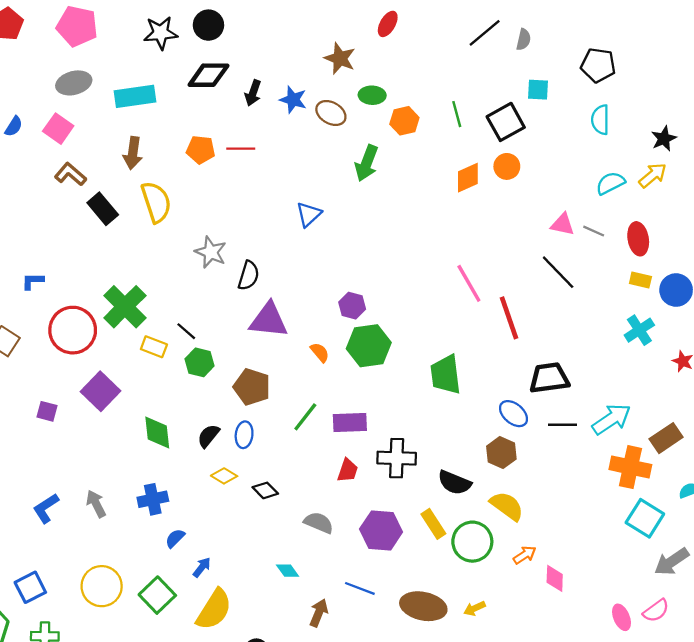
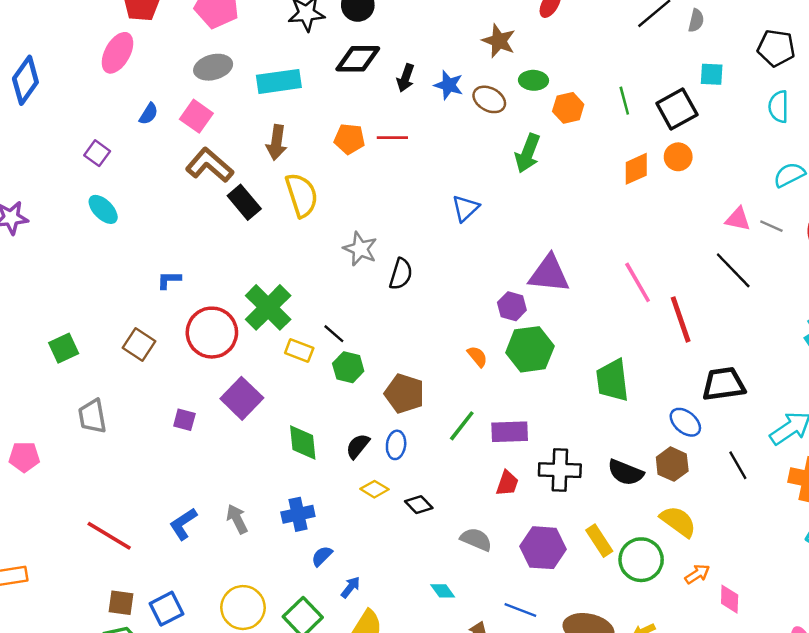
brown L-shape: (70, 174) -> (210, 165), size x1.4
purple triangle: (269, 320) -> (549, 274), moved
black line: (563, 425) -> (738, 465), moved, turned 60
black semicircle: (455, 483) -> (626, 472), moved

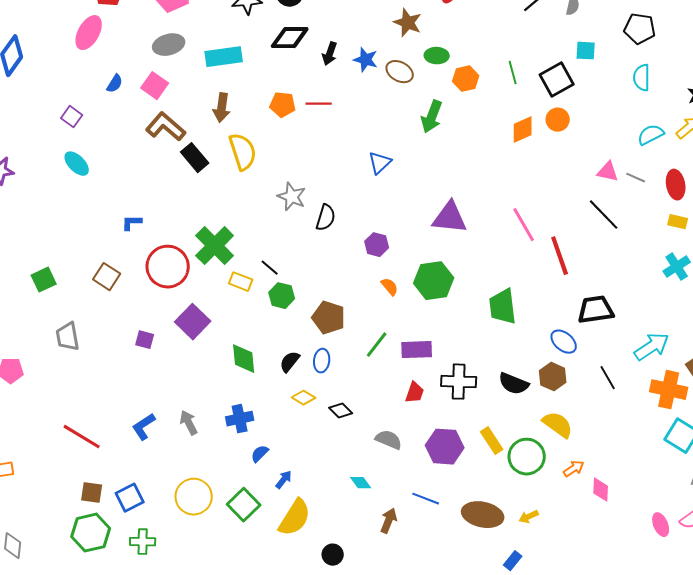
purple hexagon: (512, 306) -> (377, 245), moved

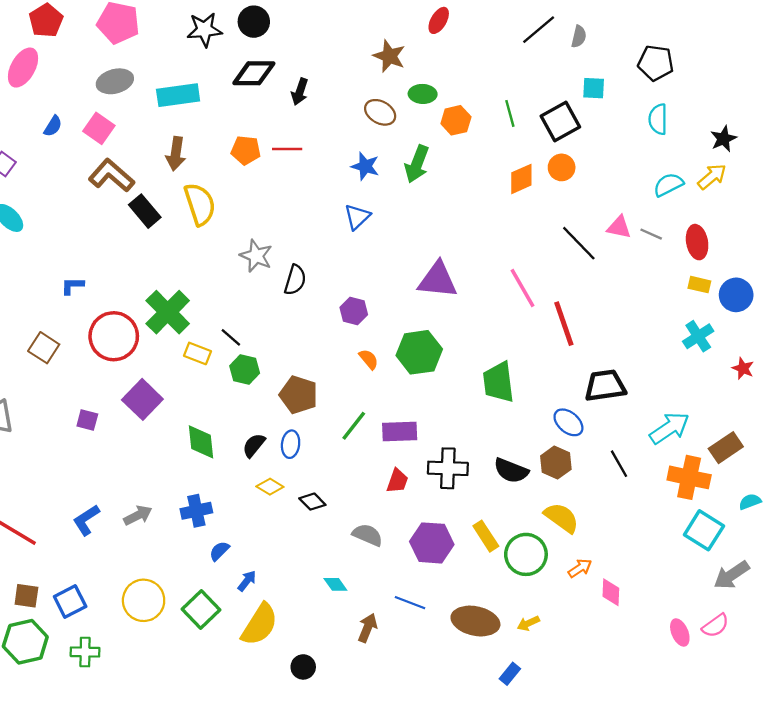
blue star: (366, 60) -> (365, 166), moved
black line: (604, 215) -> (579, 243), moved
gray arrow: (189, 423) -> (138, 515), turned 90

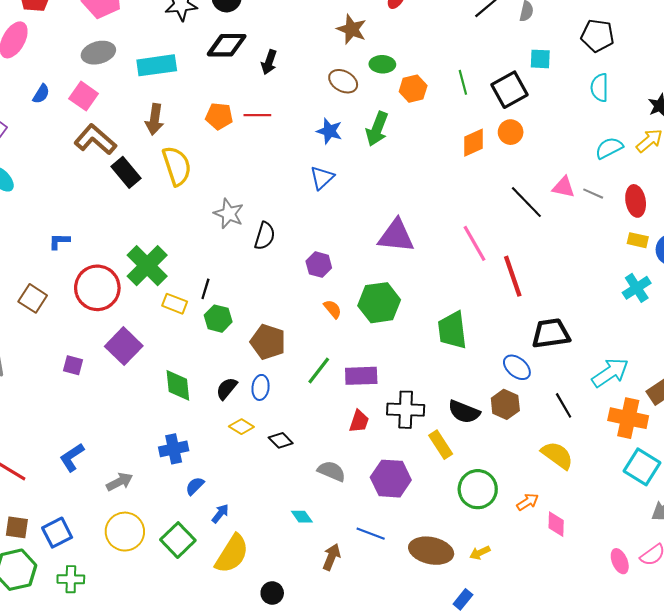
black line: (231, 337) -> (205, 289), turned 66
gray arrow: (138, 515) -> (120, 482), moved
yellow semicircle: (562, 518) -> (557, 455), moved
yellow rectangle: (486, 536) -> (441, 445), moved

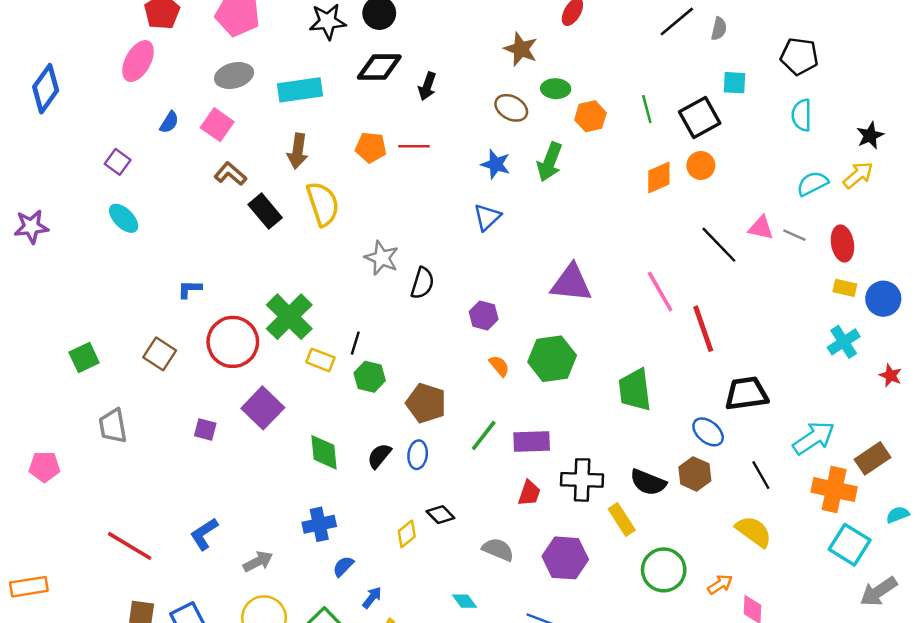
brown L-shape: (95, 139) -> (230, 174), size x0.7
yellow diamond: (241, 427) -> (407, 534), moved, turned -70

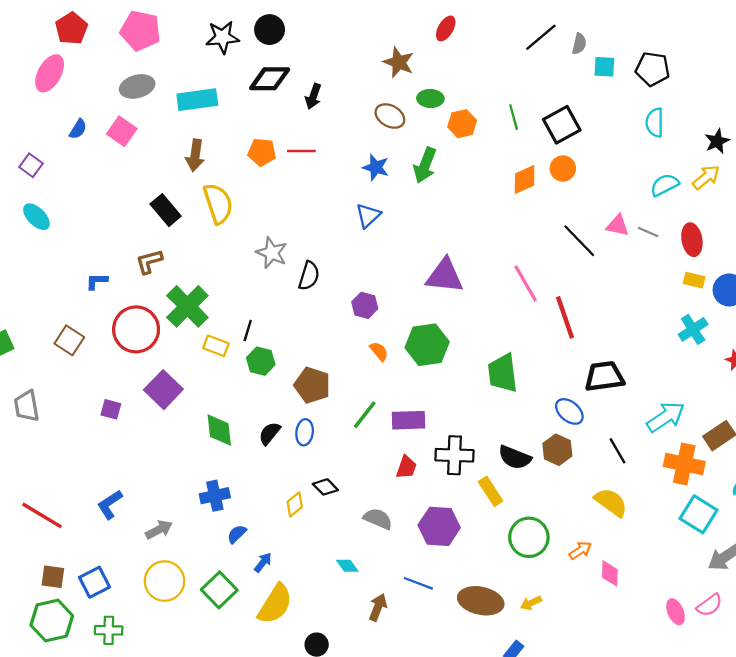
cyan square: (734, 83) -> (604, 67), moved
brown L-shape: (230, 174) -> (149, 262), moved, turned -56

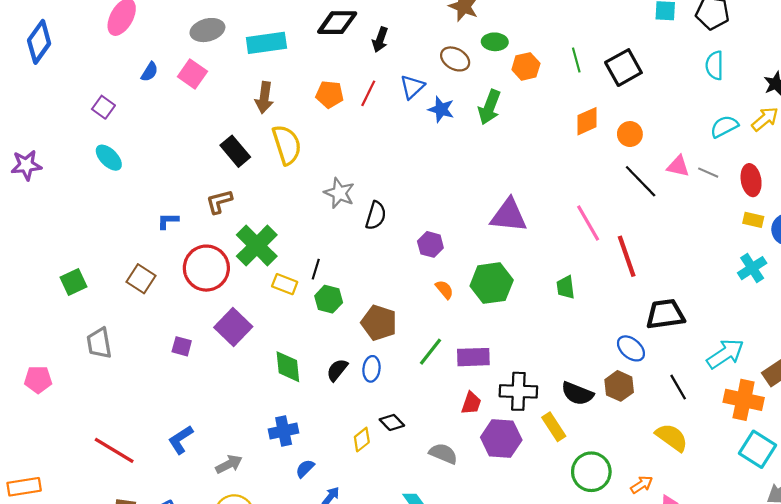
red line: (301, 151) -> (368, 93), turned -64
orange circle: (563, 169) -> (630, 134), moved
blue triangle: (368, 216) -> (412, 87), moved
green trapezoid: (503, 373) -> (566, 287), moved, size x0.6
purple hexagon: (439, 526) -> (501, 439), moved

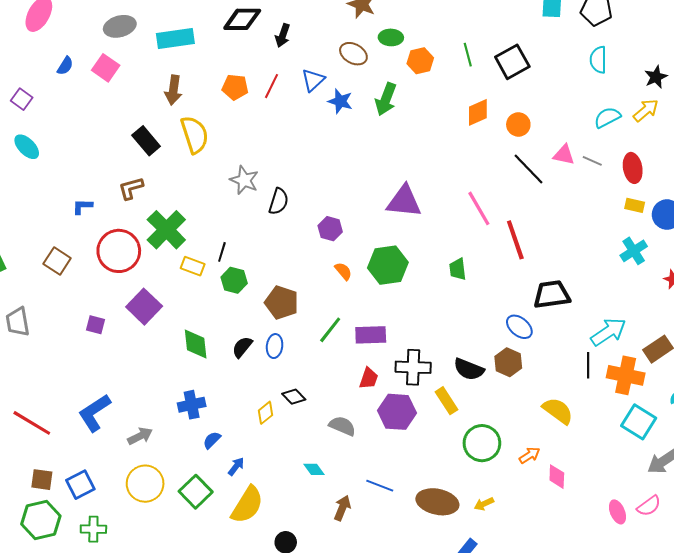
black line: (678, 387) -> (588, 365), moved, turned 30
blue L-shape: (181, 440) -> (94, 413), size x1.4

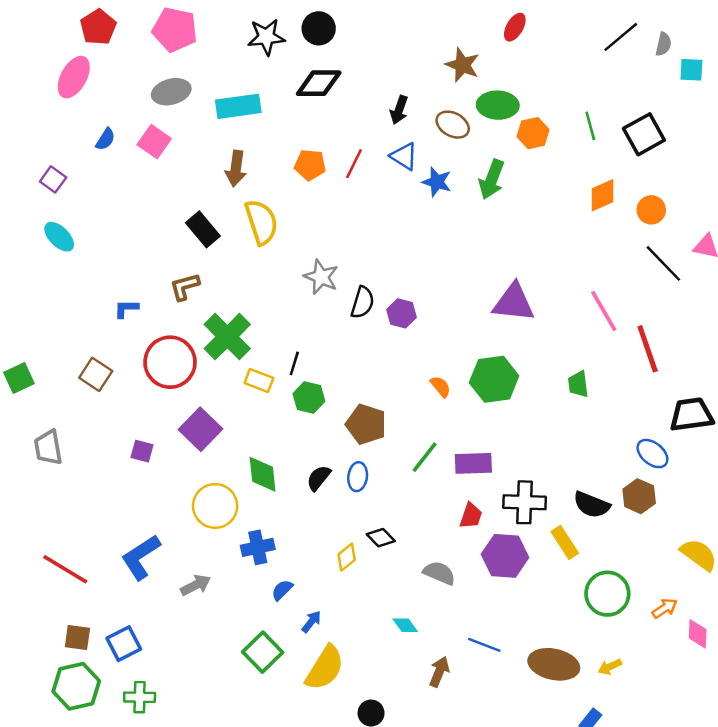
black arrow: (283, 35) -> (399, 110), moved
green ellipse: (391, 37) -> (498, 105), size x1.4
blue triangle: (313, 80) -> (404, 156), turned -45
purple hexagon: (330, 229) -> (401, 313), moved
yellow circle: (145, 484) -> (215, 506), moved

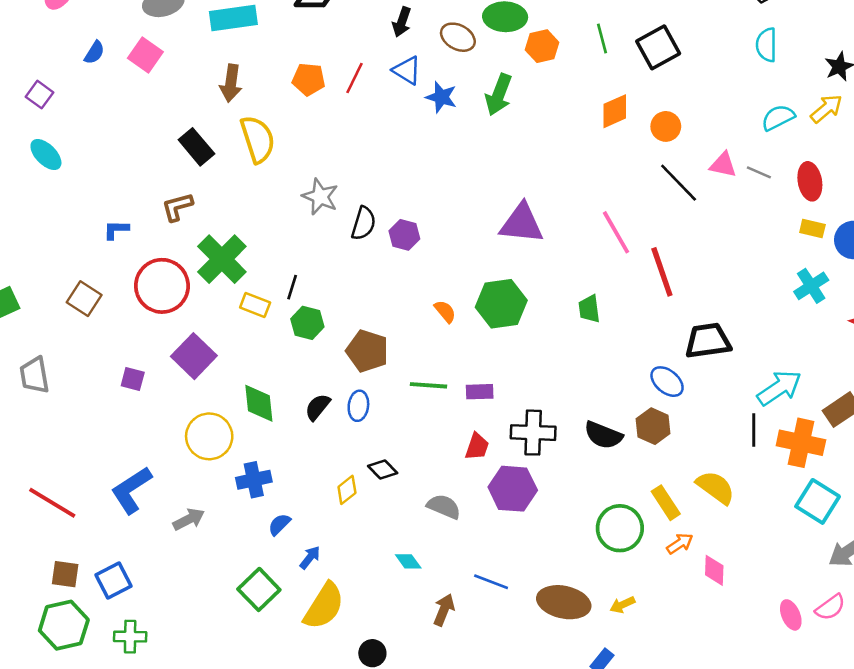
green line: (425, 457) -> (429, 385), turned 56
purple rectangle: (473, 463) -> (480, 392), size x0.7
yellow rectangle: (565, 542) -> (666, 503), moved

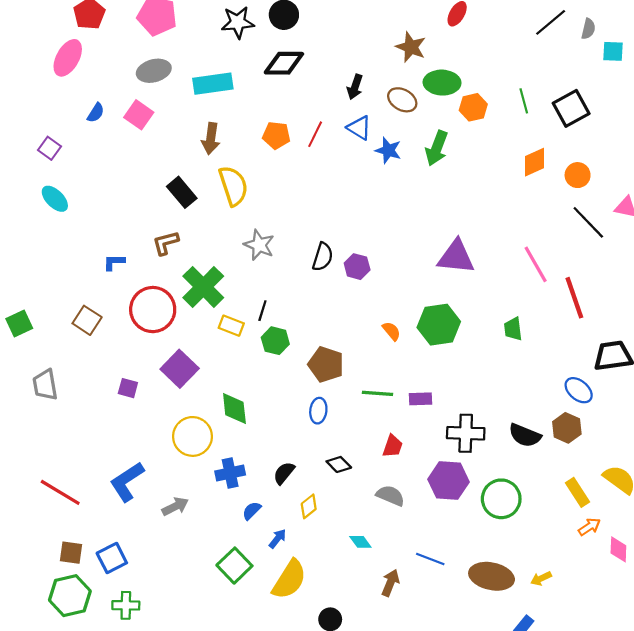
gray star: (320, 197) -> (259, 245), moved
black semicircle: (318, 407) -> (284, 473), moved
red trapezoid: (477, 447) -> (393, 446), moved
yellow diamond: (347, 490) -> (309, 506), moved
green circle: (620, 528) -> (501, 499), moved

